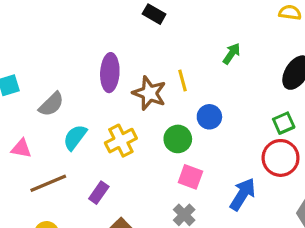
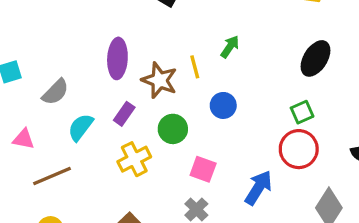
green arrow: (232, 54) -> (230, 47), moved
green circle: (178, 139) -> (173, 129), moved
yellow cross: (121, 141) -> (134, 159), moved
purple rectangle: (99, 193) -> (124, 114), moved

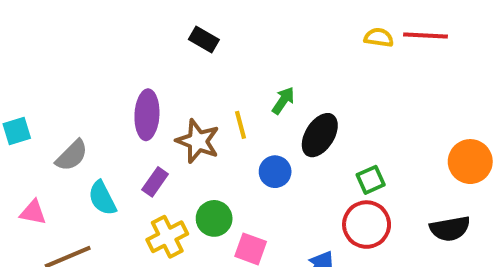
black ellipse: (316, 58) -> (320, 135), moved
cyan semicircle: (81, 127) -> (102, 198), turned -64
green circle: (173, 129) -> (214, 218), moved

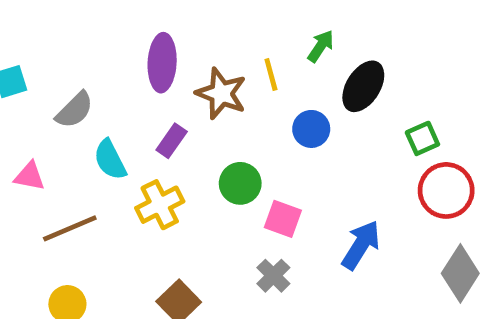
red circle: (367, 225) -> (446, 190), moved
yellow cross: (167, 237) -> (160, 205), moved

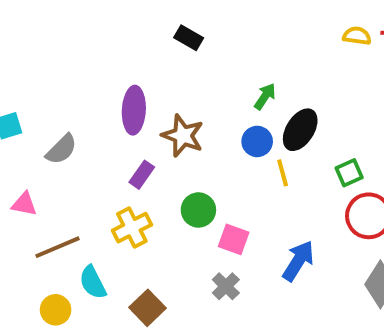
yellow line: (271, 75) -> (283, 173), moved
blue circle: (311, 129) -> (257, 141), moved
cyan semicircle: (110, 160) -> (93, 282), moved

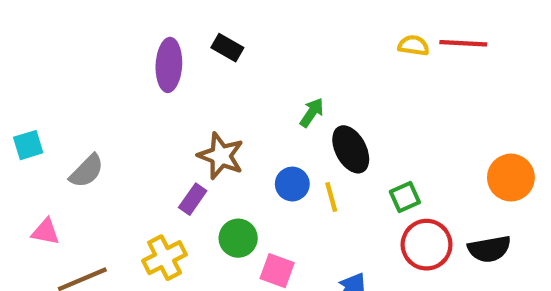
purple ellipse: (134, 110) -> (169, 65), moved
black ellipse: (300, 130) -> (351, 149), turned -60
blue circle: (257, 141) -> (292, 184), moved
purple rectangle: (142, 175) -> (193, 199), moved

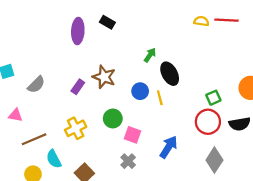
green square: (405, 197) -> (213, 98), moved
purple rectangle: (193, 199) -> (78, 87), moved

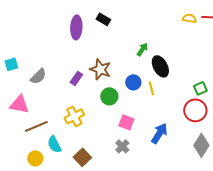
pink triangle: (15, 115) -> (19, 104), size x1.5
green circle: (113, 118) -> (109, 96), moved

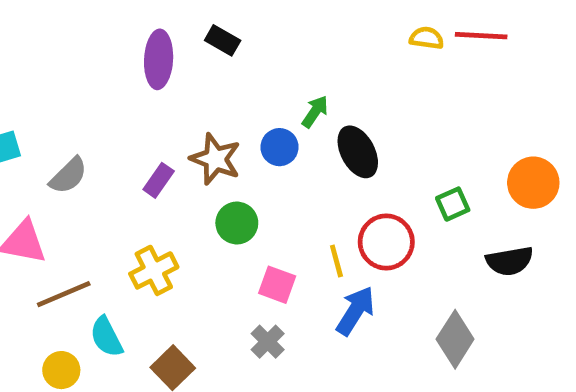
blue circle: (133, 82) -> (280, 147), moved
yellow line: (151, 88) -> (336, 261), moved
red circle: (195, 110) -> (386, 242), moved

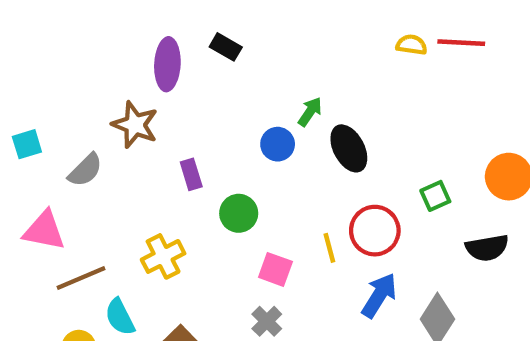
brown star: (215, 159) -> (135, 125), moved
purple rectangle: (159, 180) -> (191, 174), moved, turned -52
blue arrow: (355, 311) -> (379, 295), moved

